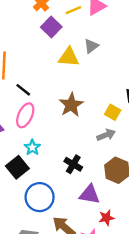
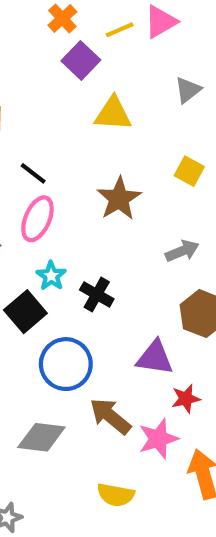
gray triangle: (91, 46) -> (188, 90), moved
yellow square: (113, 112) -> (189, 171), moved
black cross: (73, 164) -> (97, 294), moved

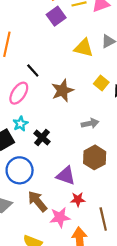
yellow triangle: (113, 114) -> (84, 48), moved
black line: (33, 173) -> (33, 70), moved

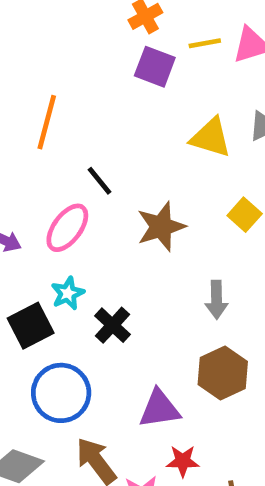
purple square: (56, 16) -> (155, 67), turned -36
gray arrow: (90, 123) -> (216, 300), turned 98
purple triangle: (66, 176) -> (159, 409), turned -30

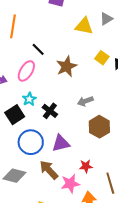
gray arrow: (216, 300) -> (85, 101), moved, turned 77
purple triangle: (159, 409) -> (61, 143), moved

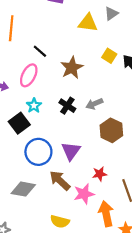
black cross: (50, 111) -> (67, 106), moved
purple triangle: (61, 143) -> (71, 151), turned -36

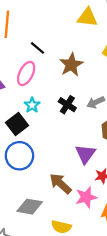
purple triangle: (71, 151) -> (85, 154), moved
blue circle: (38, 152) -> (19, 156), moved
gray diamond: (23, 189) -> (30, 207), moved

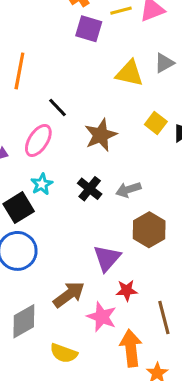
brown arrow: (61, 184) -> (69, 295), turned 95
pink star: (86, 197) -> (102, 317), turned 30
gray diamond: (30, 207) -> (24, 321), turned -45

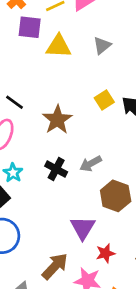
yellow triangle: (129, 73) -> (59, 46), moved
yellow square: (156, 123) -> (104, 100), turned 30

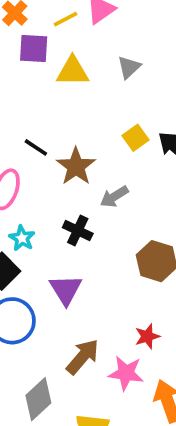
black line: (15, 102) -> (36, 147), moved
gray arrow: (91, 164) -> (114, 197), moved
purple triangle: (83, 228) -> (66, 290), moved

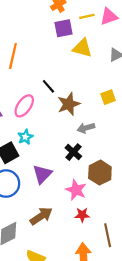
purple square: (34, 48) -> (63, 28), turned -30
black cross: (78, 230) -> (73, 152), moved
pink star: (126, 373) -> (76, 190), moved

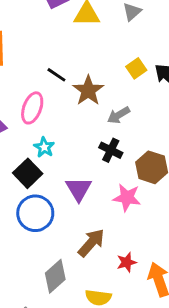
red star: (82, 215) -> (127, 262), moved

